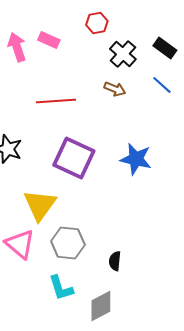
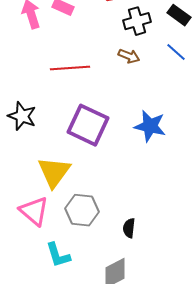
black cross: (123, 54) -> (137, 21), turned 32
cyan L-shape: (61, 288) -> (58, 255), moved

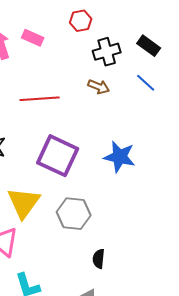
gray hexagon: (82, 210) -> (74, 214), moved

